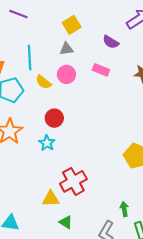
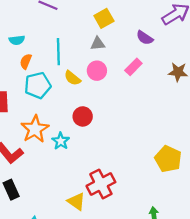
pink rectangle: (101, 70) -> (133, 67), turned -70
cyan star: (47, 143) -> (61, 141), moved
yellow triangle: (51, 199) -> (76, 202), turned 36

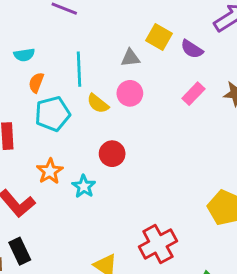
yellow square: (104, 18) -> (159, 37), moved, turned -30
pink rectangle: (133, 67) -> (193, 94), moved
orange star: (35, 129) -> (50, 171), size x0.7
red cross: (101, 184) -> (158, 244), moved

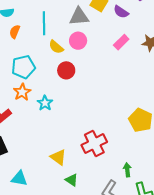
gray triangle: (130, 58) -> (79, 17), size x1.5
cyan pentagon: (52, 114) -> (23, 67), moved
red circle: (112, 154) -> (66, 70), moved

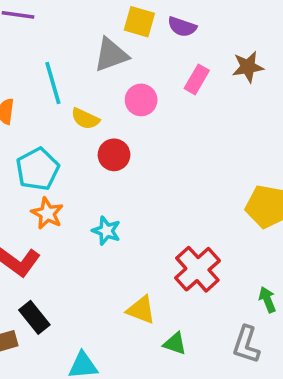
pink circle: (78, 41) -> (141, 100), moved
cyan star: (45, 103) -> (106, 231), moved

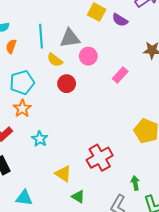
gray triangle: (111, 55) -> (70, 38), moved
pink rectangle: (197, 79) -> (120, 75), moved
cyan star: (106, 231) -> (40, 139), moved

